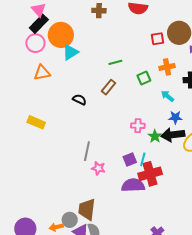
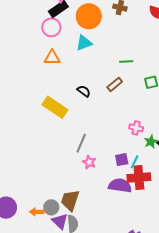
orange circle: (61, 35) -> (89, 16), moved
yellow rectangle: (36, 122) -> (55, 107), moved, size x1.4

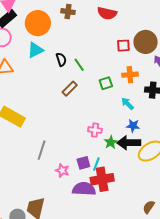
green line: (126, 61) -> (79, 65), turned 64
black semicircle: (84, 91) -> (61, 59), moved, turned 40
pink star: (89, 162) -> (62, 171), moved

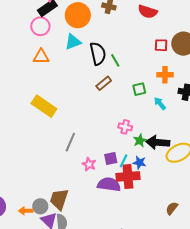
black semicircle: (61, 59) -> (98, 54), size x1.6
green square: (106, 83) -> (139, 89), moved
blue star: (133, 126) -> (139, 163), moved

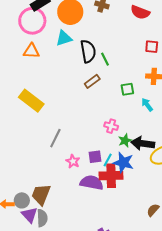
pink circle: (40, 26) -> (32, 21), size x1.4
blue star: (139, 163) -> (123, 163), size x1.5

